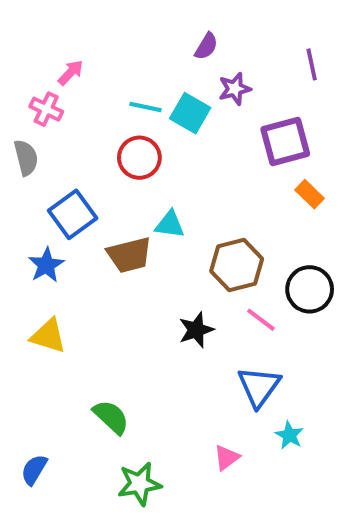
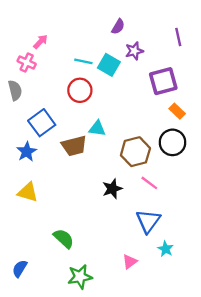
black circle: (310, 289) -> (172, 142), moved

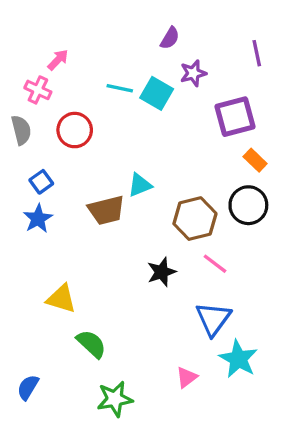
red circle: (80, 90) -> (75, 130), moved
blue square: (42, 123) -> (41, 182), moved, size x0.6
cyan triangle: (97, 129) -> (140, 185), turned -30
yellow triangle: (28, 192) -> (61, 299), moved
cyan star: (166, 249) -> (238, 359), size x1.6

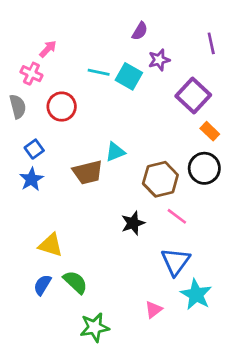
purple square: (235, 117) -> (193, 96), turned -32
blue semicircle: (28, 387) -> (42, 285), moved

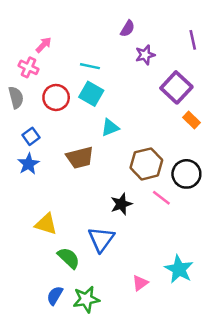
cyan square: (129, 76) -> (91, 94), moved
cyan triangle: (115, 152) -> (110, 128), moved
black circle: (204, 168) -> (186, 174), moved
blue triangle: (176, 262) -> (101, 239), moved
blue semicircle: (42, 285) -> (55, 296), moved

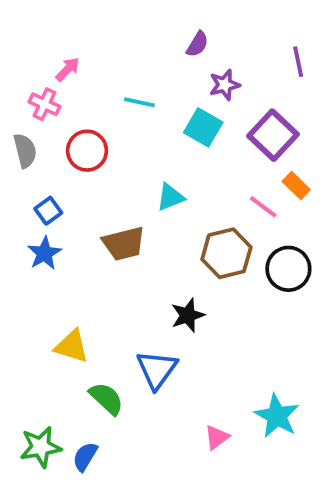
cyan square: (91, 94) -> (203, 127), moved
pink line: (161, 198) -> (263, 207), moved
green star: (86, 299) -> (41, 447), moved

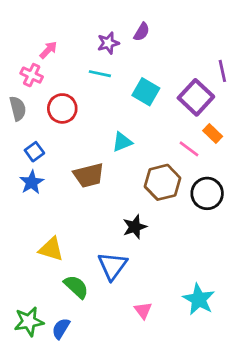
purple line: (298, 62) -> (222, 71), moved
purple star: (225, 85) -> (108, 43), moved
pink triangle: (217, 437) -> (143, 310), moved, turned -30

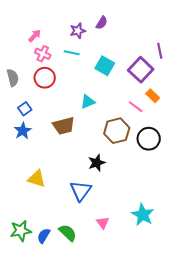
pink cross: (32, 75) -> (43, 54), moved
green semicircle: (76, 287) -> (68, 233), moved

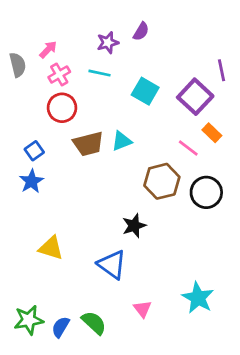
pink cross: (43, 54) -> (59, 74), turned 35
gray semicircle: (13, 78) -> (18, 65), moved
brown trapezoid: (64, 126) -> (88, 144), moved
blue triangle: (81, 191) -> (112, 265), turned -30

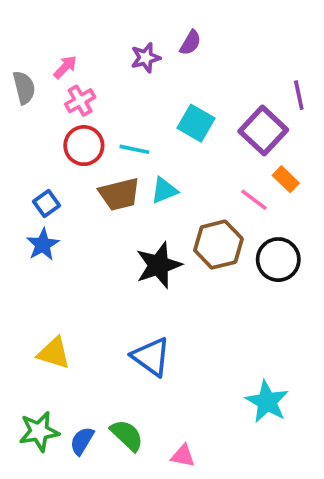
cyan line: (99, 73) -> (134, 149), moved
black star: (134, 226) -> (159, 265), moved, size x1.4
yellow triangle: (51, 248) -> (54, 353), moved
pink triangle: (142, 309) -> (183, 456), moved, turned -42

